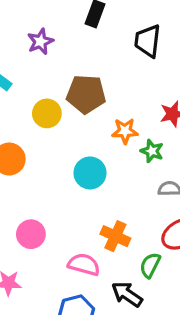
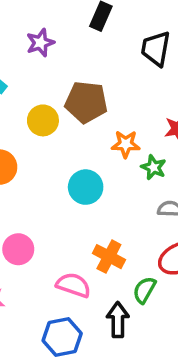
black arrow: (127, 294) -> (118, 320), turned 52

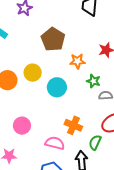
brown pentagon: (86, 102) -> (53, 39), turned 30
yellow circle: (43, 120) -> (33, 73), moved
green star: (154, 167) -> (93, 81), moved

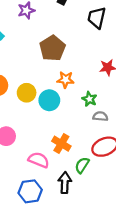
orange star: (77, 61) -> (66, 80), moved
yellow circle: (33, 73) -> (27, 93), moved

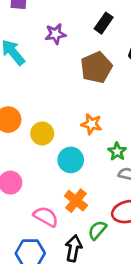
brown pentagon: (52, 48) -> (96, 67), moved
cyan circle: (49, 100) -> (71, 160), moved

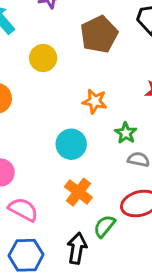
yellow circle: (42, 133) -> (43, 58), moved
pink semicircle: (46, 217) -> (23, 209), moved

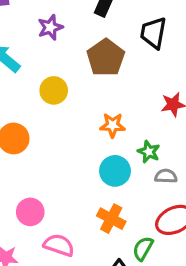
cyan circle: (71, 144) -> (115, 171), moved

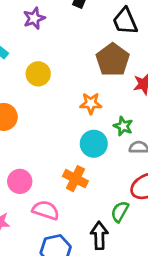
black trapezoid: (153, 33) -> (125, 21), turned -32
brown pentagon: (106, 58) -> (113, 60), moved
orange cross: (111, 219) -> (75, 179), moved

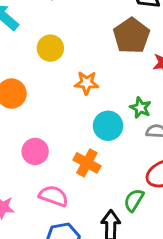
orange star: (91, 103) -> (87, 83), moved
pink circle: (20, 181) -> (35, 151), moved

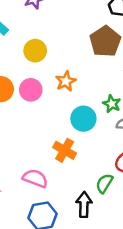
orange star: (87, 83) -> (66, 81), turned -30
pink circle: (35, 151) -> (31, 90), moved

